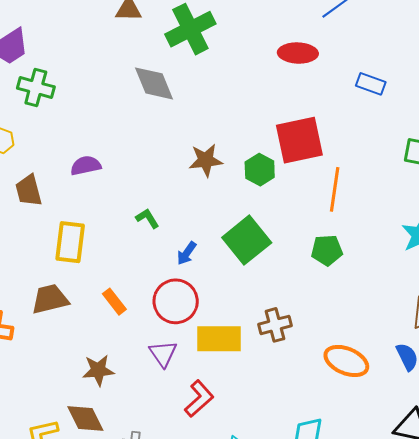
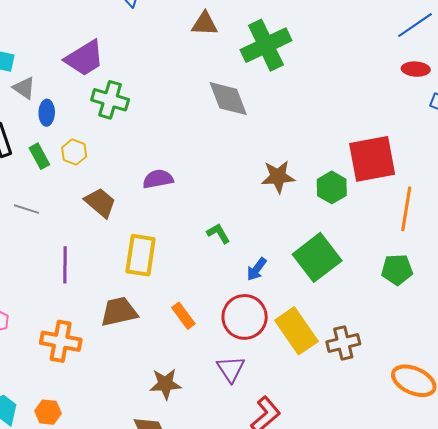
red ellipse: (298, 53) -> (416, 69), moved, size x0.7
brown trapezoid: (29, 191) -> (100, 203), turned 144
yellow rectangle: (219, 339) -> (296, 331), moved, turned 54

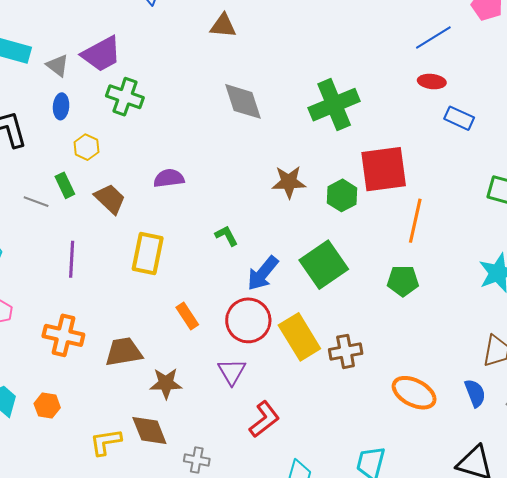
green cross: (266, 45) -> (334, 105), moved
gray triangle: (24, 88) -> (58, 65), moved
green rectangle: (39, 156) -> (65, 185), moved
blue arrow: (257, 269) -> (263, 273), size x1.5
brown trapezoid: (119, 312) -> (124, 352), moved

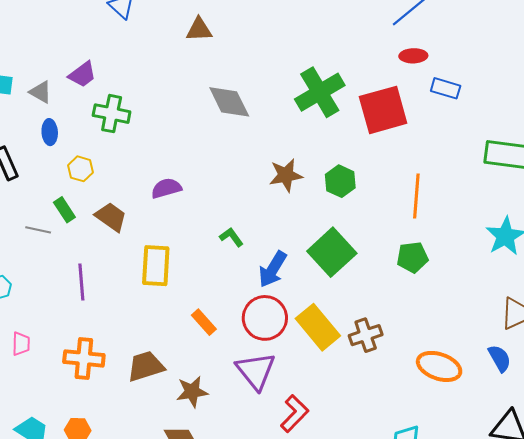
purple trapezoid: (101, 54) -> (82, 75), size x0.7
red square: (384, 169) -> (383, 110), moved
purple triangle: (232, 372) -> (256, 371), size x1.4

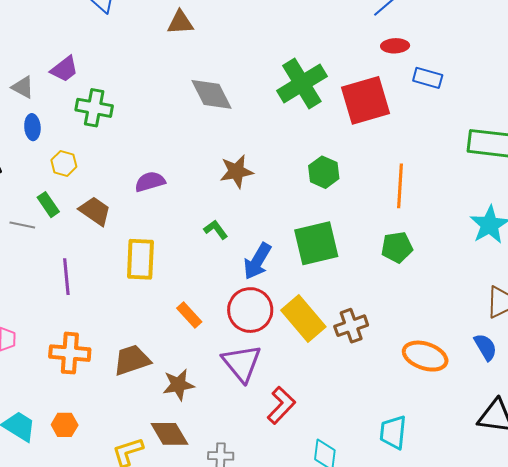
brown star: (286, 175) -> (236, 171), moved
green square: (332, 252) -> (316, 243), turned 30

